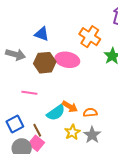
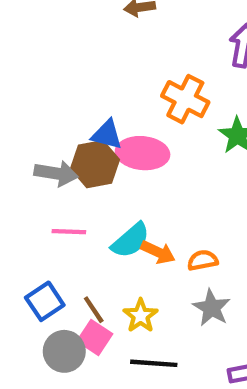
blue triangle: (42, 34) -> (107, 135), moved
gray arrow: (16, 55) -> (56, 173), moved
cyan semicircle: (56, 113) -> (131, 240), moved
yellow star: (72, 132) -> (141, 316), moved

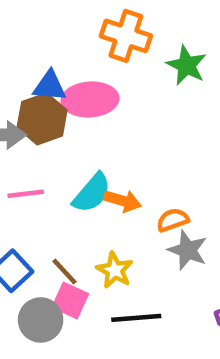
orange semicircle: (203, 260) -> (173, 220), moved

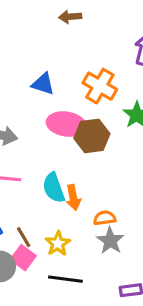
blue triangle: (50, 86) -> (43, 84), moved
brown hexagon: (42, 119) -> (92, 136), moved
cyan semicircle: (92, 193) -> (54, 188), turned 108
orange arrow: (122, 201) -> (73, 198), turned 50

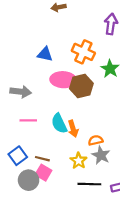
brown line: (24, 237) -> (42, 159), turned -40
yellow star: (58, 244) -> (79, 161), moved
black line: (65, 279) -> (89, 184), moved

